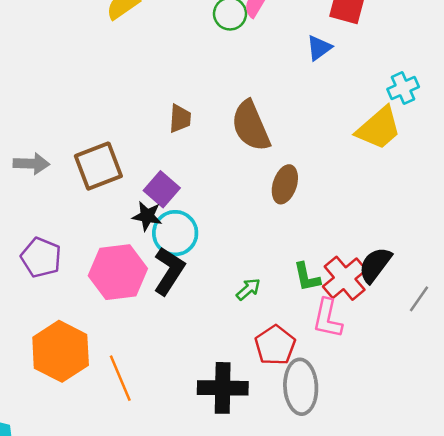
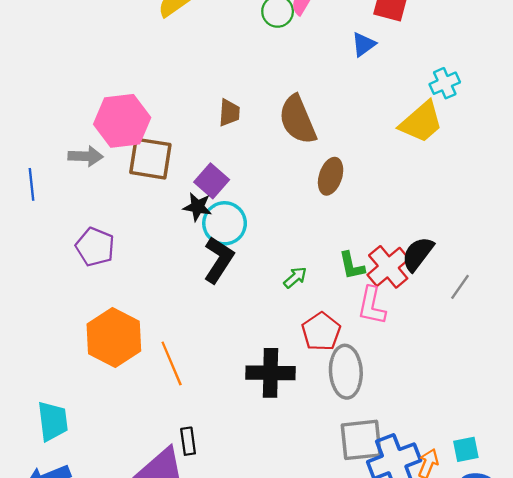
brown square: (98, 166) -> (150, 159), turned 30
pink hexagon: (118, 272) -> (122, 121), moved

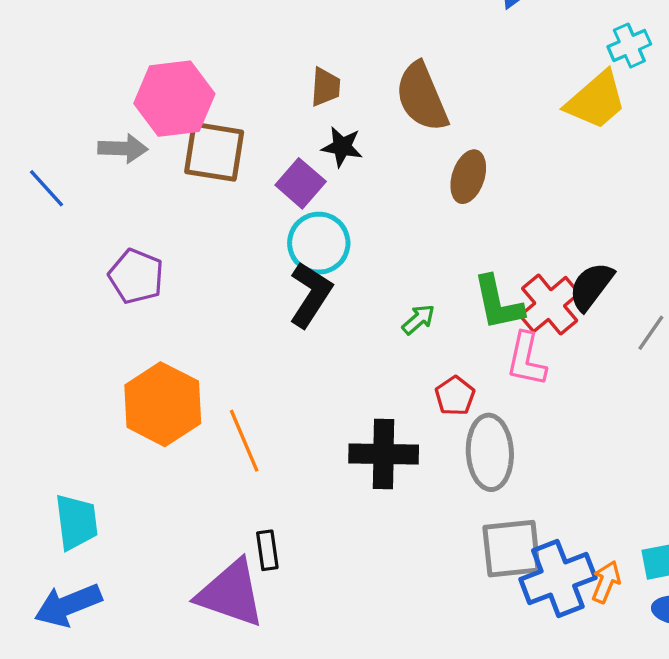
blue line: (31, 184) -> (46, 188), turned -36
black star: (197, 207) -> (342, 147), moved
green L-shape: (352, 266) -> (498, 303), size x1.4
red pentagon: (321, 332) -> (455, 396), size x0.7

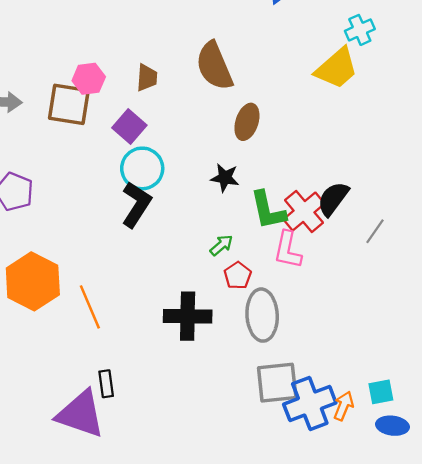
brown trapezoid: (325, 87) -> (147, 78), moved
pink hexagon: (174, 99) -> (89, 79), moved, size x0.6
black star: (342, 147) -> (225, 178), moved
green arrow: (418, 319) -> (221, 245), moved

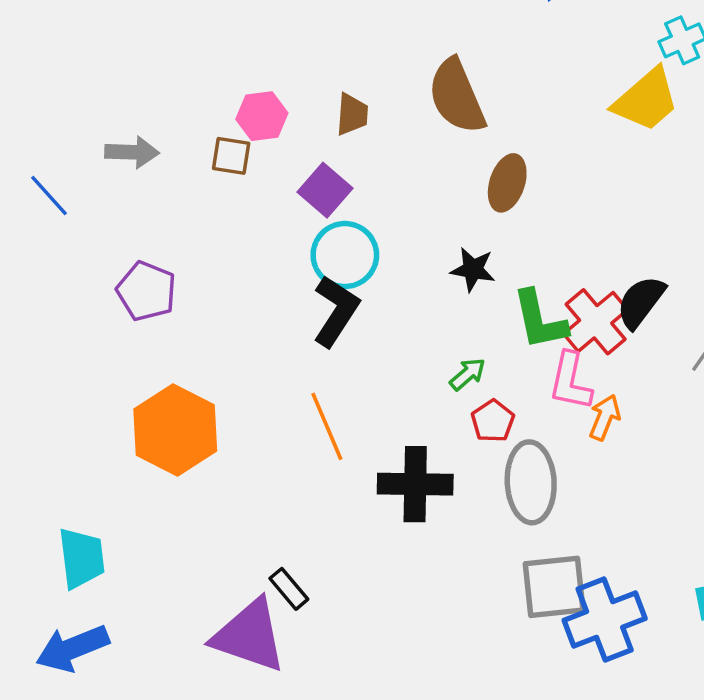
brown square: (69, 104) -> (231, 156), size x0.6
orange line: (90, 307) -> (327, 426), moved
black rectangle: (106, 384) -> (289, 589), turned -32
orange arrow: (344, 406) -> (605, 417), moved

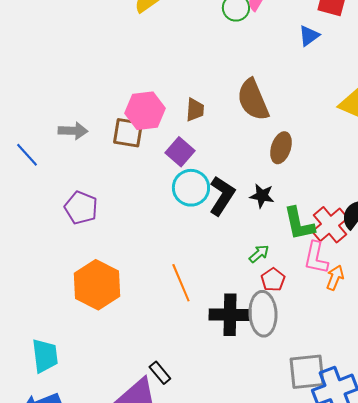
pink hexagon: (262, 116) -> (145, 111), size x1.4
brown square: (231, 156) -> (128, 133), size x1.4
black L-shape: (336, 311) -> (222, 196), moved
gray ellipse: (531, 482) -> (263, 314), moved

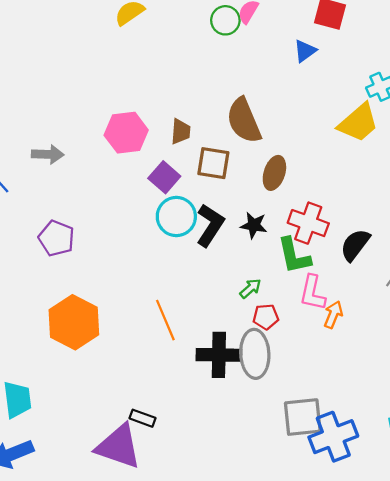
brown square: (128, 133) -> (213, 163), moved
red cross: (330, 225) -> (308, 223), moved, turned -30
red pentagon: (273, 280) -> (266, 317), turned 30
black rectangle: (160, 373) -> (143, 418), turned -30

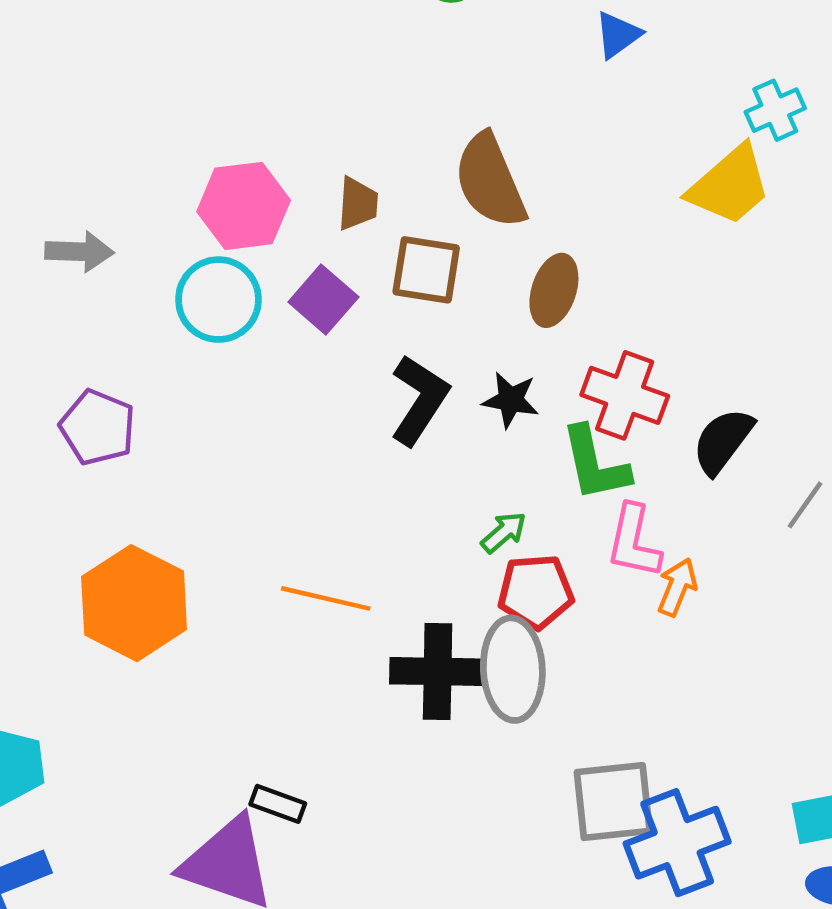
cyan circle: (176, 217) -> (218, 300), moved
red pentagon: (266, 317) -> (536, 592), size x1.4
orange line: (165, 320) -> (326, 598), turned -54

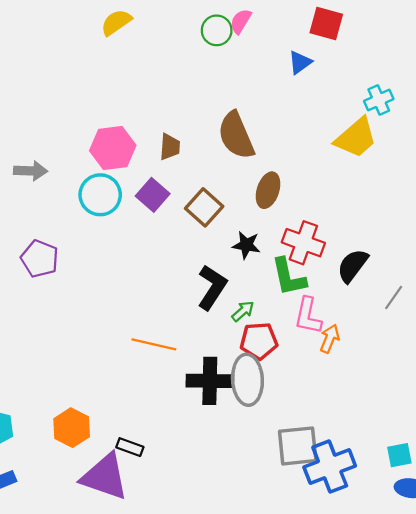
brown square: (426, 270) -> (204, 207), moved, turned 33
black L-shape: (419, 400) -> (212, 287), moved
orange hexagon: (134, 603) -> (72, 428), moved, size x0.7

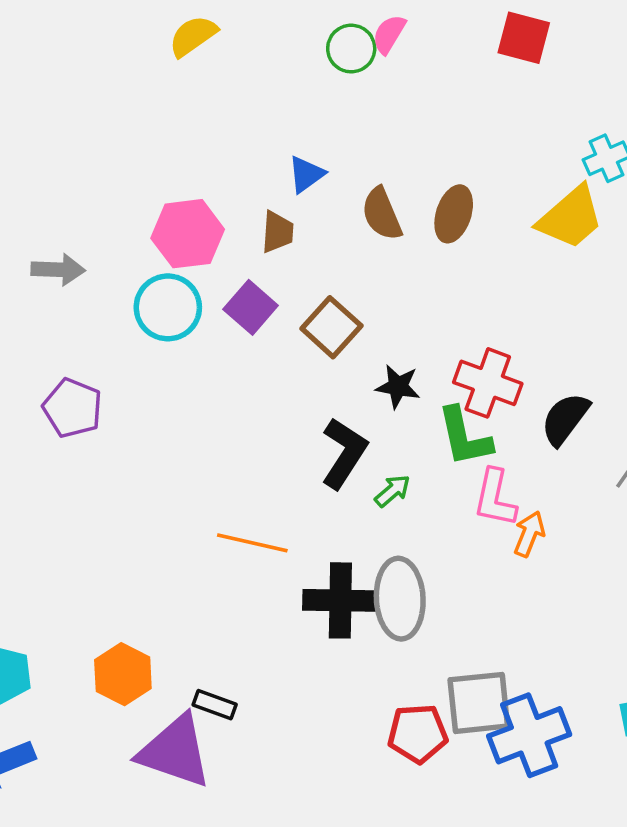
blue triangle: (300, 62) -> (306, 174), moved
brown semicircle: (236, 135) -> (382, 214), size x0.7
brown ellipse: (268, 190) -> (454, 214), moved
red pentagon: (259, 341) -> (418, 733), moved

